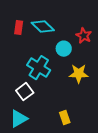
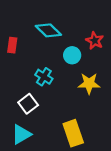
red rectangle: (19, 28) -> (12, 45), moved
cyan cross: (39, 68) -> (44, 77), size x0.7
yellow rectangle: (65, 118) -> (73, 133), size x1.6

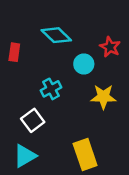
cyan cross: (44, 77) -> (51, 89), turned 30

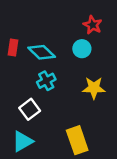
cyan diamond: (56, 35) -> (42, 52), moved
red star: (110, 47) -> (93, 25), moved
cyan circle: (84, 64) -> (82, 49), moved

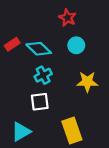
red star: (93, 25) -> (67, 18), moved
red rectangle: (13, 48) -> (12, 44), turned 48
white square: (30, 109) -> (40, 102), moved, turned 30

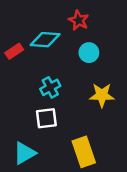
cyan diamond: (39, 49) -> (45, 40), moved, turned -40

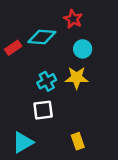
yellow star: (102, 95) -> (77, 78), moved
yellow rectangle: (84, 152) -> (78, 141), size x0.6

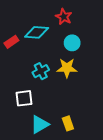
white square: (43, 110) -> (24, 98), moved
cyan triangle: (23, 142) -> (40, 124), moved

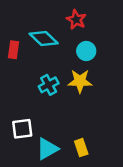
cyan diamond: (37, 32) -> (44, 38), turned 40
red rectangle: (11, 42) -> (13, 50), turned -48
white square: (24, 98) -> (22, 129), moved

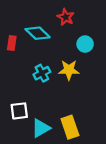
cyan circle: (86, 51) -> (85, 44), moved
yellow rectangle: (81, 148) -> (70, 127), size x1.5

